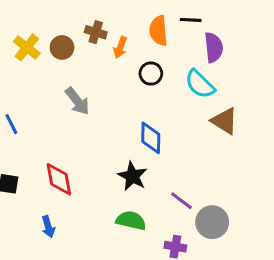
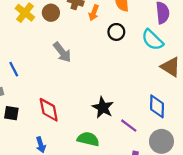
blue diamond: (151, 138) -> (157, 106), moved
purple line: (181, 201) -> (129, 126), moved
green semicircle: (131, 221) -> (88, 139), moved

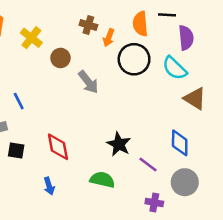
brown circle: (51, 13) -> (60, 58), moved
black circle: (116, 32) -> (134, 59), size x1.6
gray arrow: (62, 52) -> (88, 82), moved

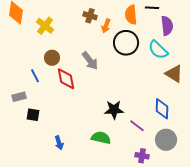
brown circle: (60, 58) -> (52, 58), moved
black star: (119, 144) -> (114, 110), turned -30
red diamond: (58, 147) -> (66, 79), moved

